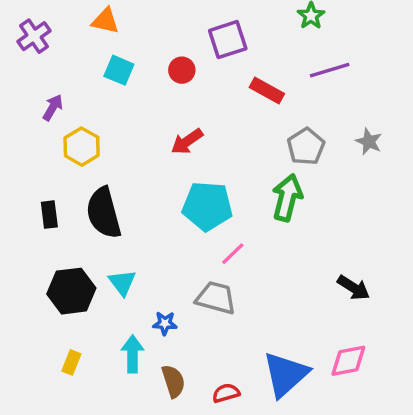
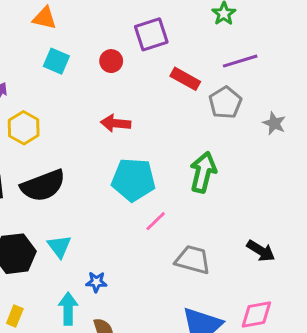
red arrow: (187, 142) -> (116, 123), turned 40
gray pentagon: (306, 147) -> (225, 103), moved
black semicircle: (104, 213) -> (43, 186), turned -96
gray trapezoid: (216, 298) -> (193, 260), moved

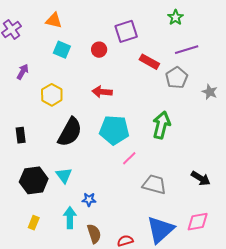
yellow hexagon: (24, 128) -> (52, 95), moved
black semicircle: (43, 186) -> (70, 132), moved, turned -40

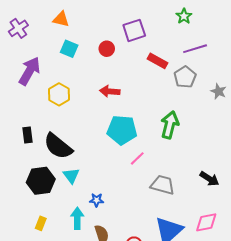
purple arrow: (23, 72) -> (30, 71), size x1.8
black semicircle: (70, 132) -> (58, 146), moved, turned 100

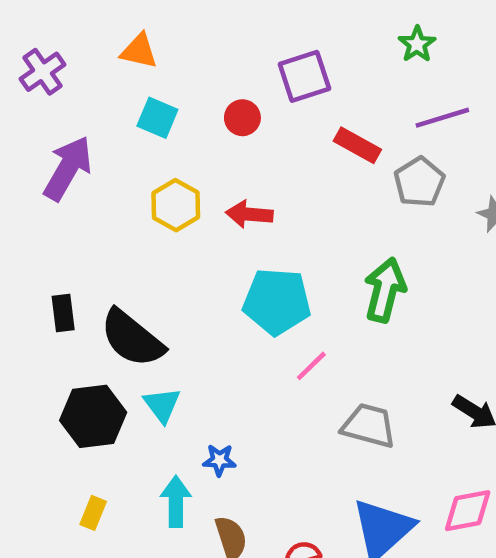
yellow hexagon: (59, 94) -> (176, 205), moved

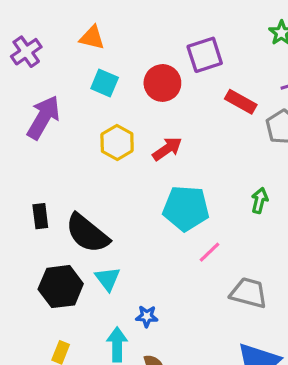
red circle: (242, 118) -> (162, 83), size x1.5
red arrow: (249, 214) -> (167, 149), turned 140
green arrow: (385, 290) -> (260, 200), size x0.6

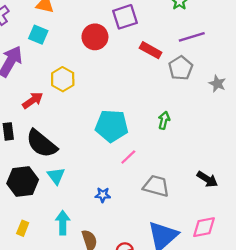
cyan square: (105, 83) -> (38, 35), moved
red arrow: (167, 149) -> (33, 100), moved
blue star: (147, 316) -> (103, 195), moved

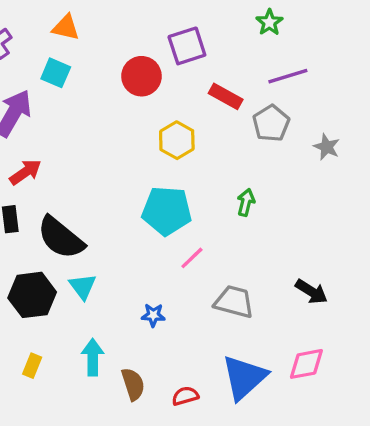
yellow hexagon: (63, 79) -> (177, 140), moved
red arrow: (33, 100) -> (25, 172), moved

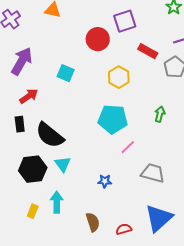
cyan square: (56, 73) -> (66, 73), moved
cyan arrow: (93, 357) -> (57, 202), moved

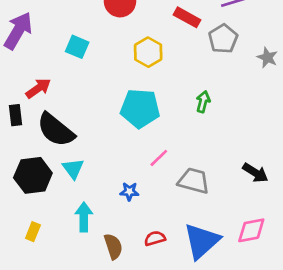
red arrow: (29, 96) -> (38, 88), moved
pink line: (128, 147) -> (159, 158), moved
cyan arrow: (57, 202) -> (84, 217), moved
red semicircle: (124, 229) -> (155, 238), moved

